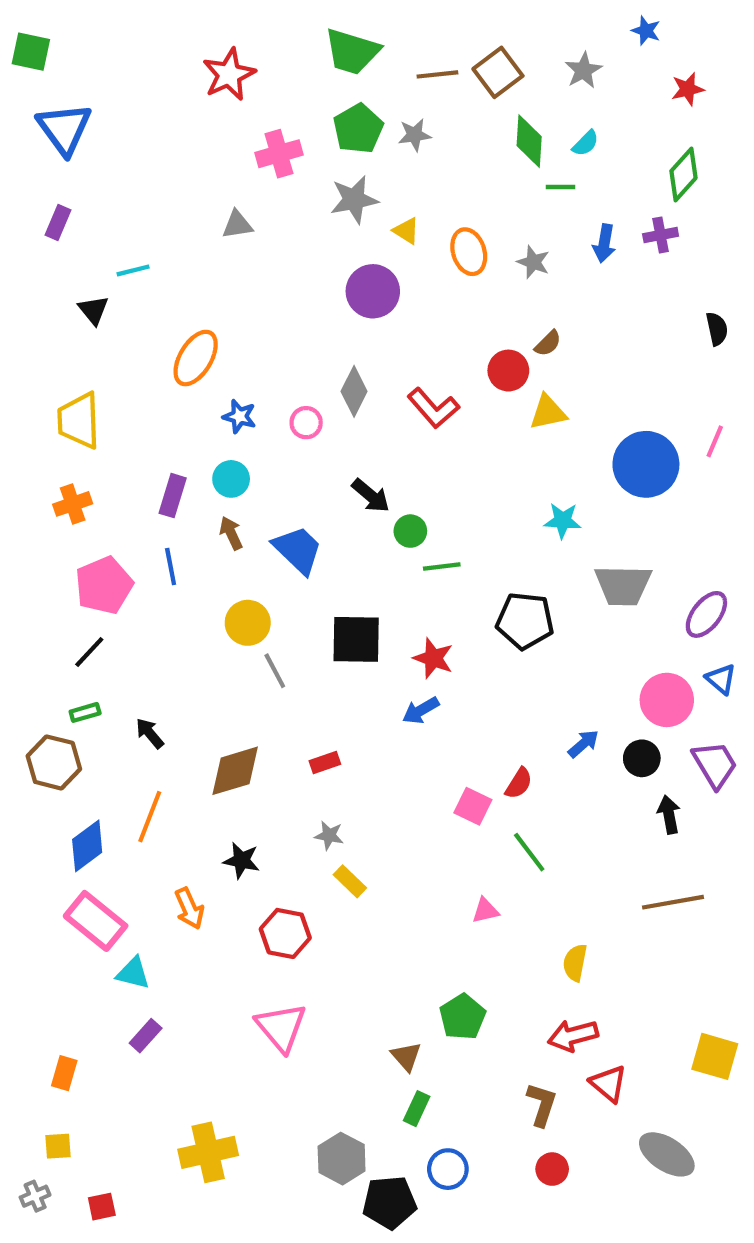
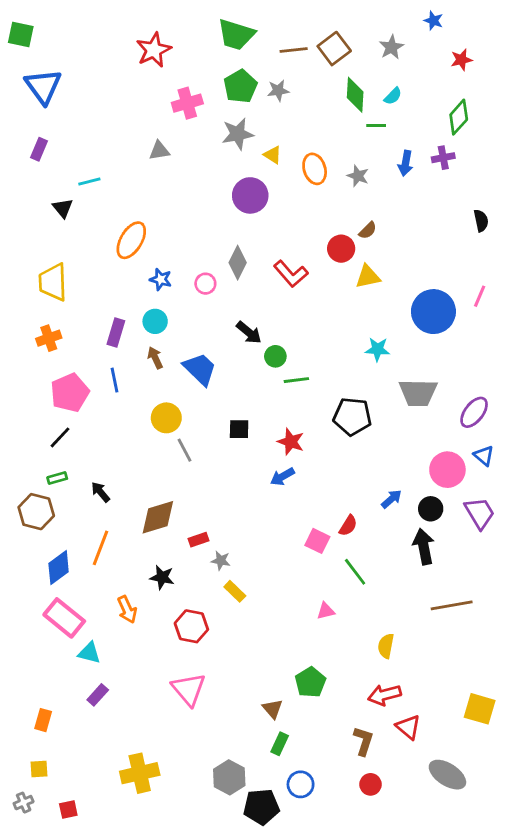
black square: (356, 639) -> (239, 429), size x0.6
red rectangle: (325, 762) -> (198, 540), moved
black arrow: (669, 815) -> (424, 547), moved, size x1.4

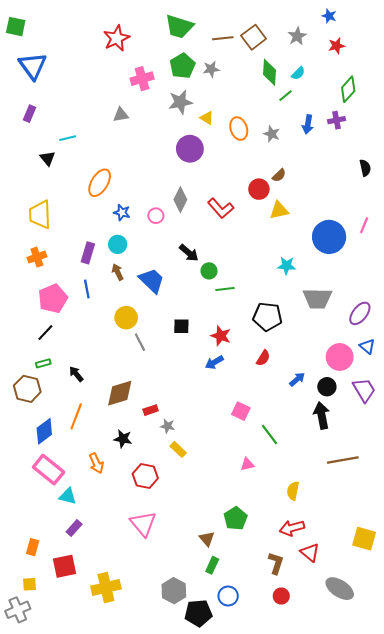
red star: (461, 60) -> (336, 46), moved
green line: (376, 125) -> (285, 96), turned -40
red semicircle: (348, 526) -> (263, 358), moved
gray cross: (24, 803) -> (18, 610), size x1.6
red square: (68, 810) -> (65, 566), moved, size x1.6

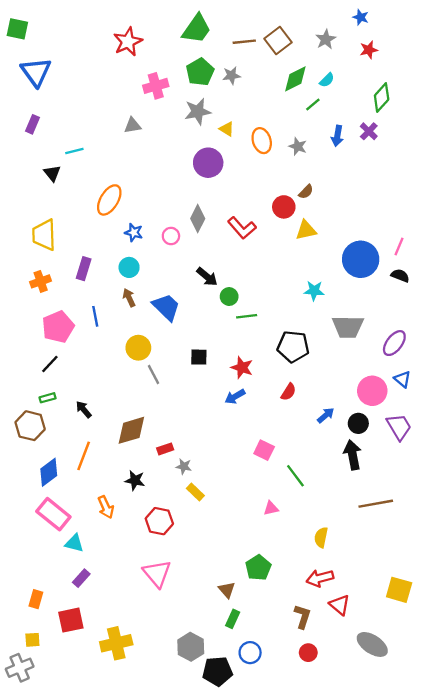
green trapezoid: (179, 27) -> (197, 29), turned -72
green diamond: (270, 72) -> (295, 79), turned 60
purple cross: (336, 120) -> (369, 131), turned -35
black semicircle: (365, 168) -> (400, 276), moved, turned -56
purple rectangle: (88, 253) -> (84, 269), moved

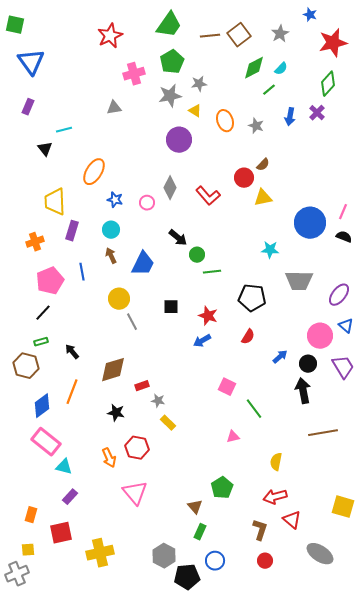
red star: (369, 50) -> (333, 43), moved, size x1.8
gray star: (231, 75) -> (199, 84), moved
yellow trapezoid: (44, 235) -> (55, 202), moved
blue trapezoid: (166, 307) -> (143, 264), turned 72
orange arrow: (106, 507) -> (109, 458), moved

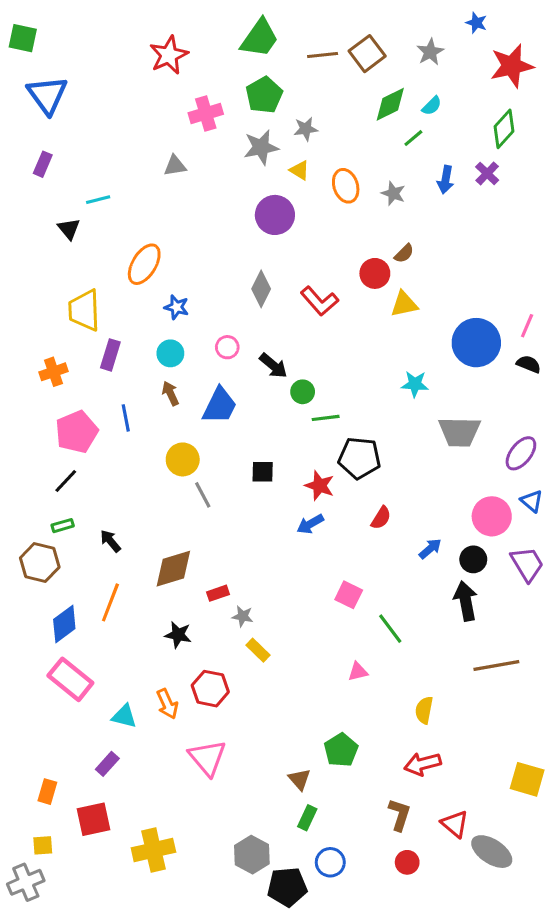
pink circle: (147, 203) -> (227, 347), moved
black pentagon: (252, 298) -> (359, 458), moved
cyan triangle: (64, 467) -> (124, 716), moved
red triangle: (292, 520) -> (455, 824), moved

